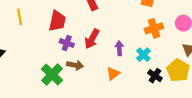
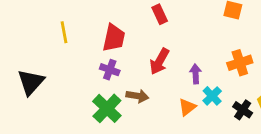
orange cross: (154, 28) -> (240, 63), moved
purple cross: (67, 43) -> (110, 70), moved
cyan cross: (143, 55) -> (212, 96), moved

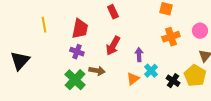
orange cross: (240, 63) -> (171, 37), moved

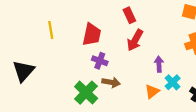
red arrow: (113, 46) -> (135, 40), moved
purple cross: (77, 52) -> (100, 61), moved

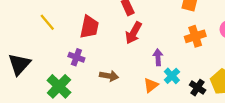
yellow line: (51, 30) -> (47, 22), turned -30
purple cross: (100, 61) -> (76, 57), moved
green cross: (86, 93) -> (59, 86), moved

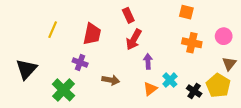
yellow line: (47, 22) -> (53, 30), turned 63
orange cross: (195, 36) -> (192, 43), turned 30
purple arrow: (158, 57) -> (148, 61), moved

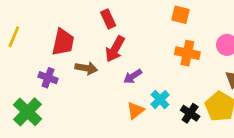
purple arrow: (148, 61) -> (133, 76), turned -120
brown arrow: (111, 80) -> (86, 68), moved

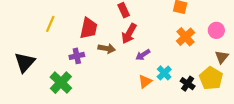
orange cross: (187, 53) -> (185, 37), turned 36
purple cross: (48, 78) -> (77, 56), turned -32

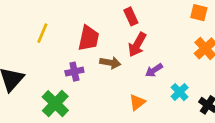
orange triangle: (145, 81) -> (137, 102), moved

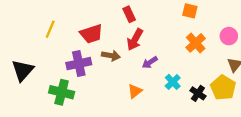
red trapezoid: (89, 38) -> (91, 34), turned 60
purple cross: (74, 72) -> (79, 64), size x1.5
green cross: (55, 104) -> (62, 92), turned -30

